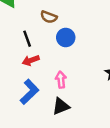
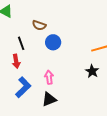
red arrow: (31, 60) -> (16, 61), moved, turned -80

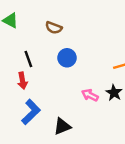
brown semicircle: (39, 25) -> (54, 28), moved
pink arrow: (49, 77) -> (90, 95), moved, turned -56

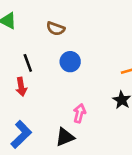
pink arrow: (90, 95) -> (79, 113), moved, turned 77
blue L-shape: (31, 112) -> (21, 134), moved

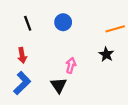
red arrow: (21, 87) -> (22, 55), moved
black triangle: (65, 137) -> (59, 85), turned -42

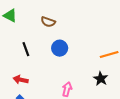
red arrow: (22, 55) -> (21, 80), turned 112

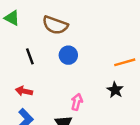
brown semicircle: (48, 22) -> (55, 25), size x1.5

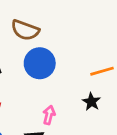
blue circle: (68, 55) -> (40, 63), size x1.5

